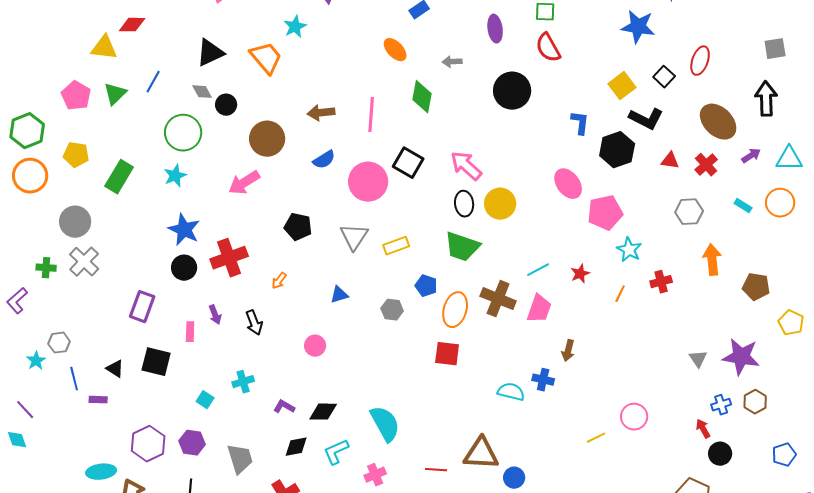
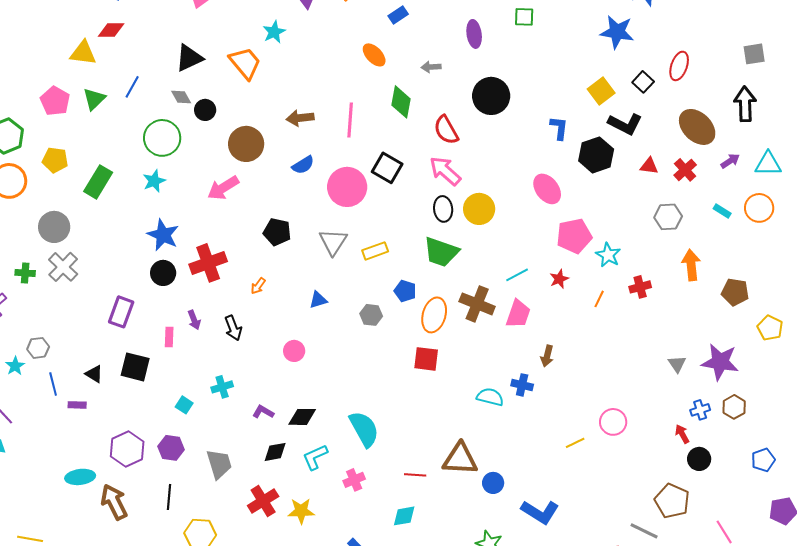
red semicircle: (548, 48) -> (446, 130), moved
pink pentagon: (605, 213) -> (574, 236), moved

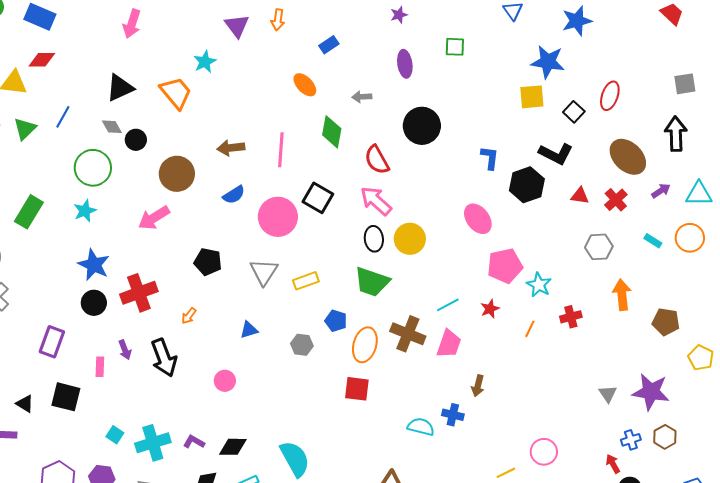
yellow square: (601, 91) -> (532, 97), moved, turned 32
black arrow: (233, 328) -> (164, 358), size x1.5
cyan cross: (222, 387) -> (153, 443), moved, size x1.6

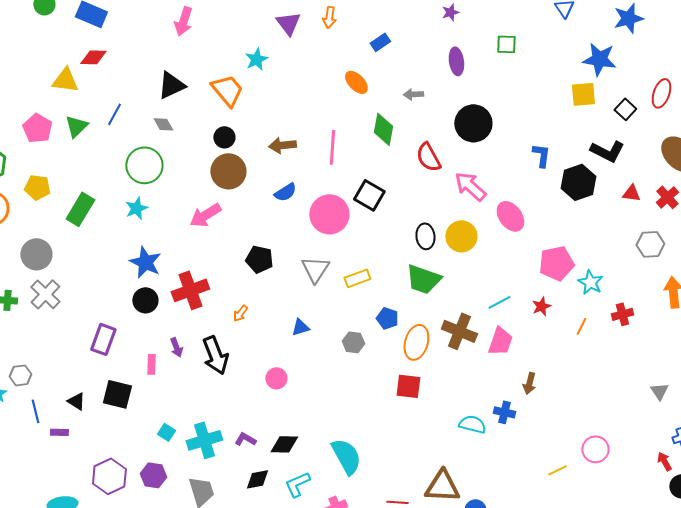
black circle: (136, 140) -> (224, 137), moved
pink arrow: (376, 201) -> (470, 186), moved
pink ellipse: (478, 219) -> (510, 216), moved

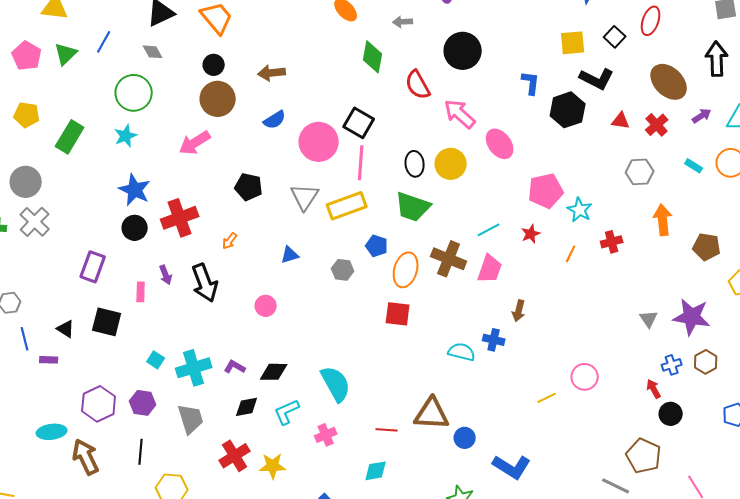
yellow square: (583, 94) -> (573, 43), moved
pink line: (332, 147) -> (361, 163), moved
yellow rectangle: (357, 278) -> (347, 206), size x1.5

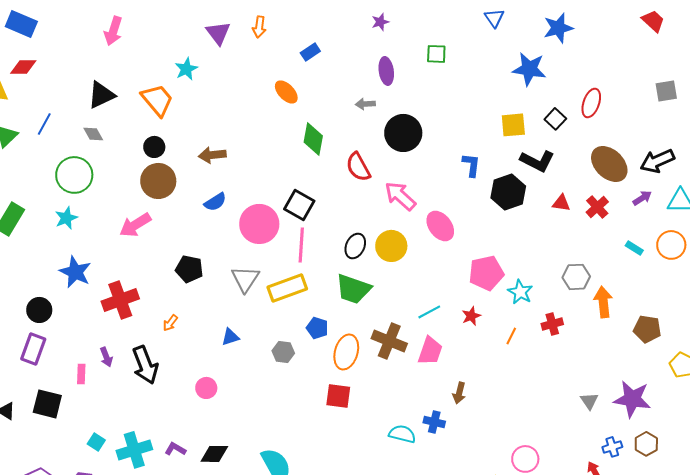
gray arrow: (403, 22) -> (365, 104), moved
black arrow: (717, 59) -> (657, 161), moved, turned -112
black ellipse: (415, 164) -> (355, 246), turned 30
gray hexagon: (640, 172) -> (576, 277), moved
black circle: (135, 228) -> (39, 310), moved

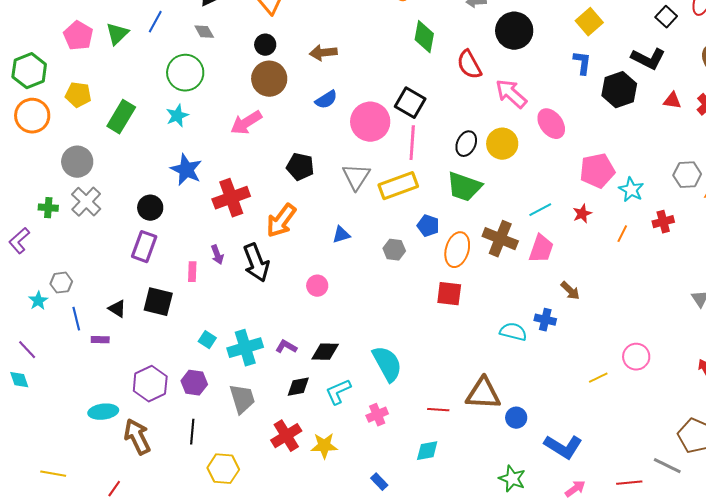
yellow square: (513, 125) -> (589, 22), moved, turned -36
orange arrow: (170, 323) -> (281, 221), size x2.0
brown arrow: (459, 393) -> (570, 291), turned -60

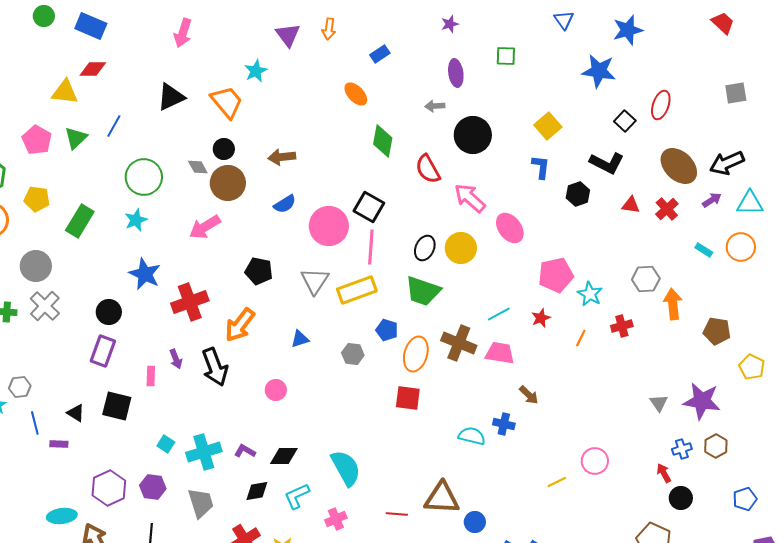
gray diamond: (204, 32) -> (198, 167), moved
black hexagon: (619, 90) -> (578, 194), size x0.7
pink trapezoid: (541, 249) -> (500, 353), turned -100

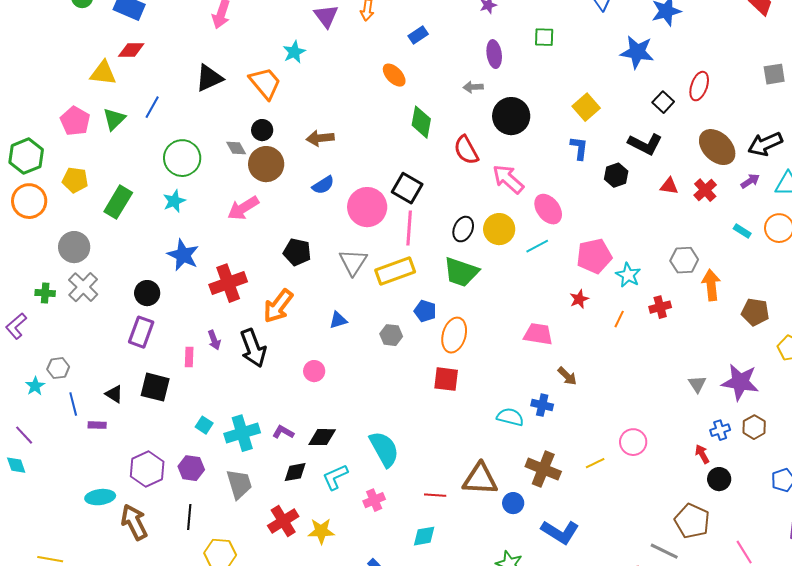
cyan line: (499, 314) -> (537, 246), moved
brown cross: (459, 343) -> (543, 469), moved

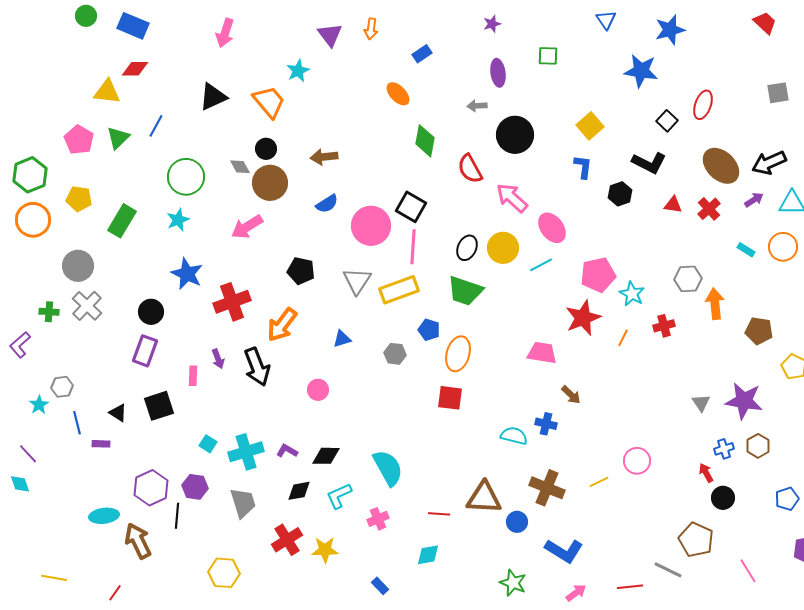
red star: (579, 299) -> (583, 318), size x1.8
black square: (155, 387) -> (159, 406), turned -32
black line: (189, 517) -> (177, 516), moved

